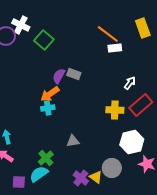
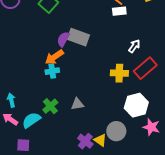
gray rectangle: (74, 74) -> (78, 37), size x1.5
green cross: (46, 158) -> (50, 106), moved
cyan semicircle: (39, 174) -> (31, 120), moved

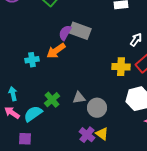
cyan cross: (52, 71) -> (32, 60), moved
gray circle: (116, 131) -> (97, 108), moved

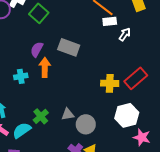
purple semicircle: (65, 33) -> (37, 49), moved
white arrow: (136, 40) -> (125, 34), moved
orange arrow: (56, 51) -> (45, 67), turned 126

